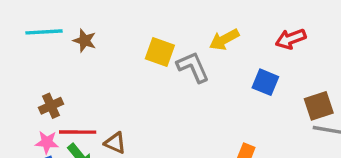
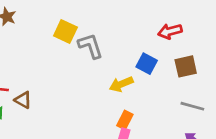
yellow arrow: (224, 40) -> (121, 84), moved
brown square: (319, 106) -> (186, 66), moved

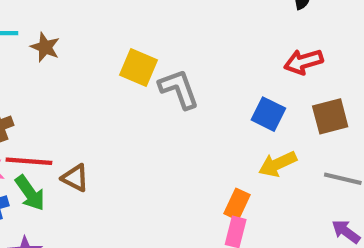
yellow arrow: (121, 84) -> (278, 164), moved

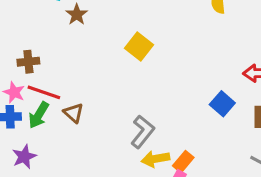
gray L-shape: (179, 89) -> (143, 132), moved, turned 44
yellow arrow: (278, 164) -> (155, 159), moved
green arrow: (30, 193) -> (39, 115), turned 52

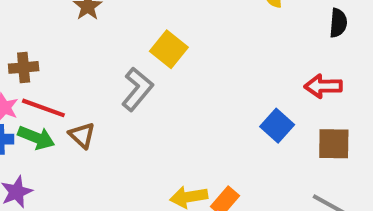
green arrow: (39, 115) -> (36, 138), turned -100
gray L-shape: (143, 132) -> (137, 89), moved

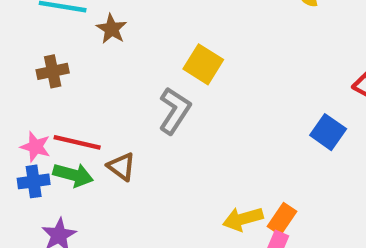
brown cross: (24, 67) -> (53, 71), moved

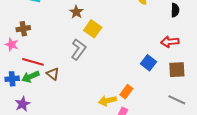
brown star: (112, 29) -> (76, 12), moved
pink star: (35, 147) -> (12, 45), moved
green arrow: (73, 175) -> (30, 77), turned 138
orange rectangle: (282, 219) -> (126, 92), moved

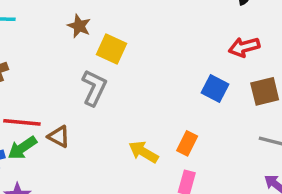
yellow arrow: (107, 101) -> (143, 152), moved, turned 54

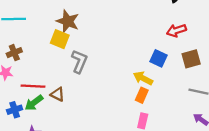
brown star: (79, 26) -> (68, 21), size x1.5
yellow square: (112, 49) -> (60, 39), moved
yellow arrow: (143, 152) -> (143, 78), moved

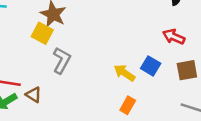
red arrow: (176, 30) -> (174, 37), turned 36
yellow arrow: (143, 78) -> (124, 73), moved

